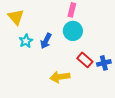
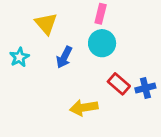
yellow triangle: (16, 17) -> (46, 24), moved
cyan star: (26, 41) -> (19, 57), moved

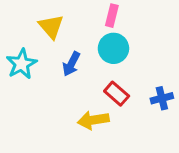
cyan star: (19, 57) -> (21, 64), size x1.4
red rectangle: (119, 84) -> (117, 94), moved

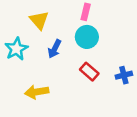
yellow arrow: (93, 120) -> (37, 92), moved

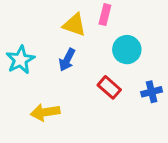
yellow triangle: (39, 20) -> (74, 25), moved, turned -30
cyan circle: (87, 37) -> (127, 50), moved

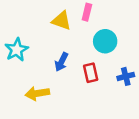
blue arrow: (67, 60) -> (61, 62), moved
red rectangle: (109, 87) -> (91, 73), turned 36

